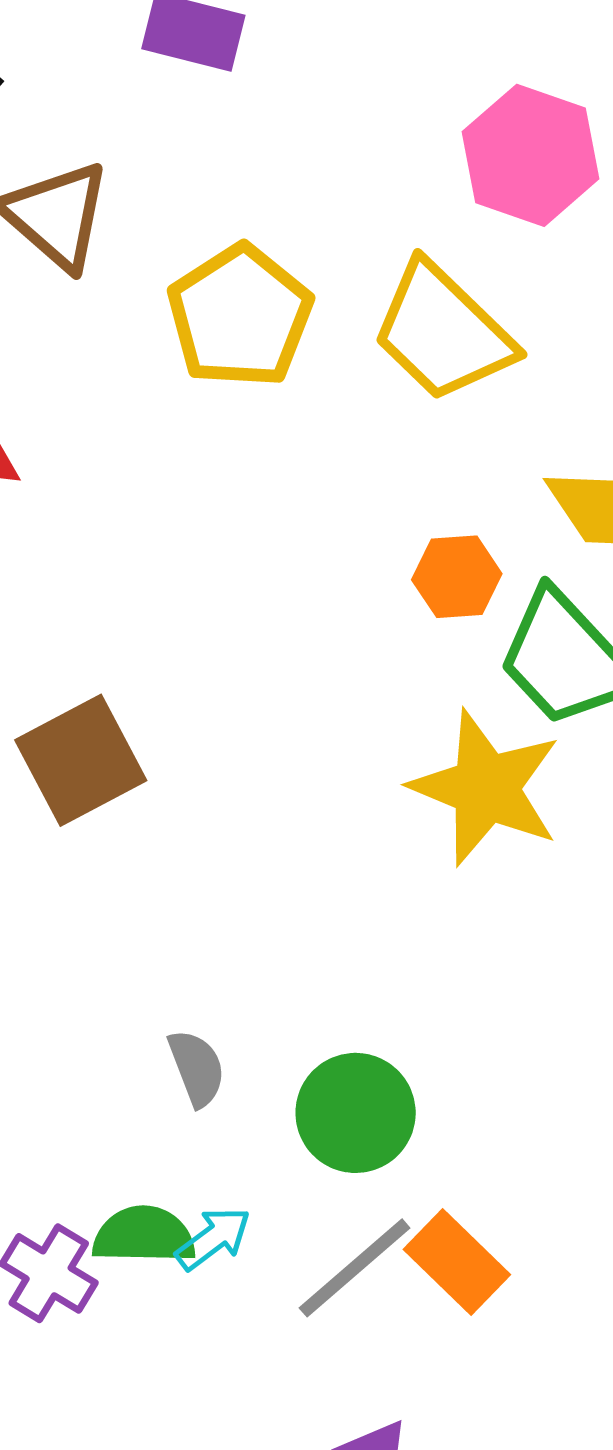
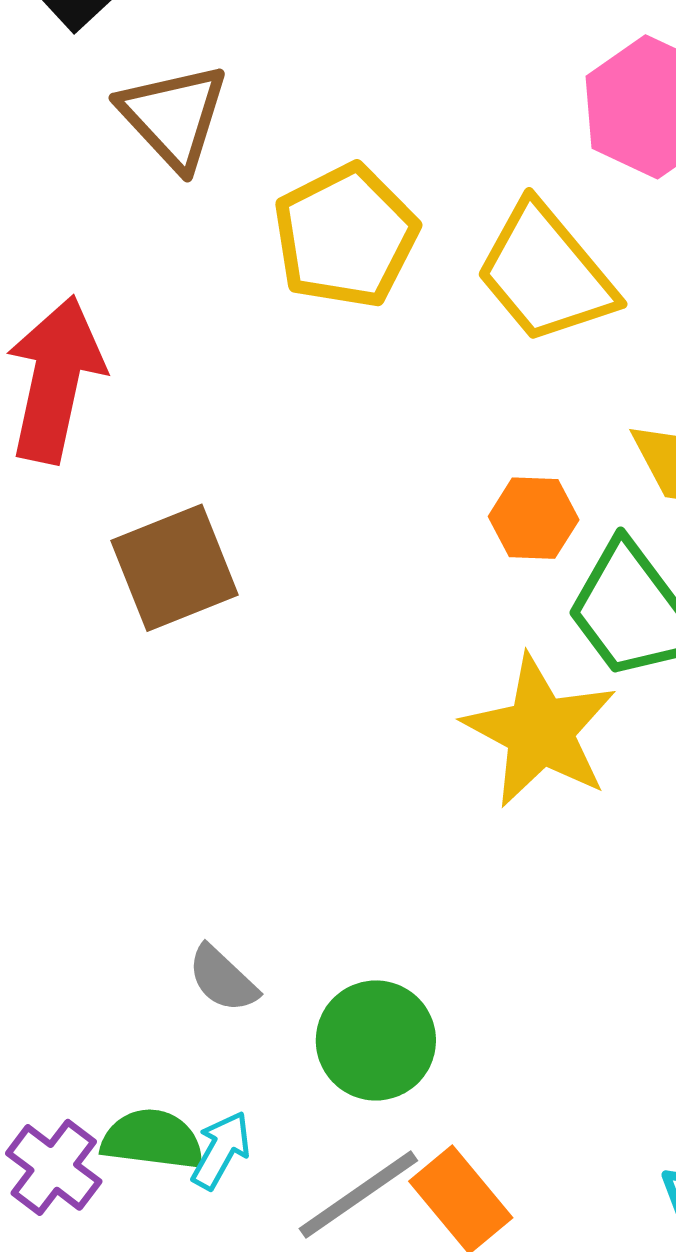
brown square: (81, 760) -> (175, 568), moved
gray semicircle: (197, 1068) -> (223, 979), turned 148
cyan arrow: (213, 1238) -> (221, 1150), turned -30

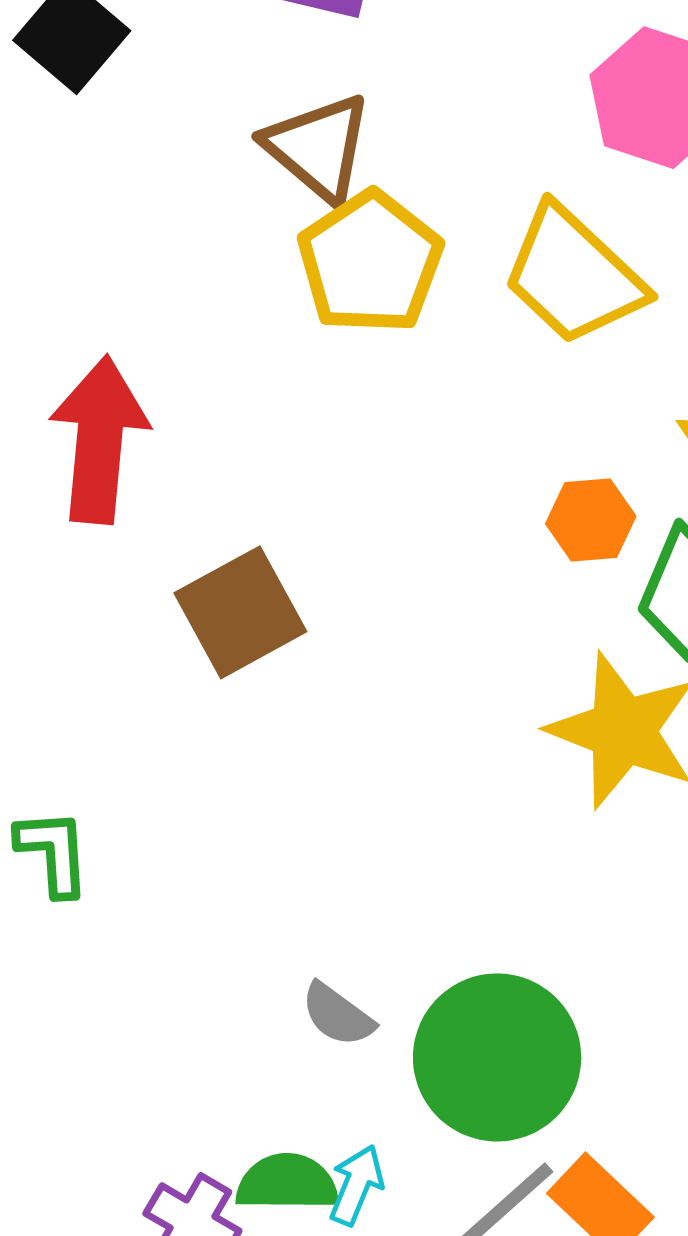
brown triangle: (173, 116) -> (318, 148), moved
green circle: (376, 1040) -> (497, 1057), size x1.4

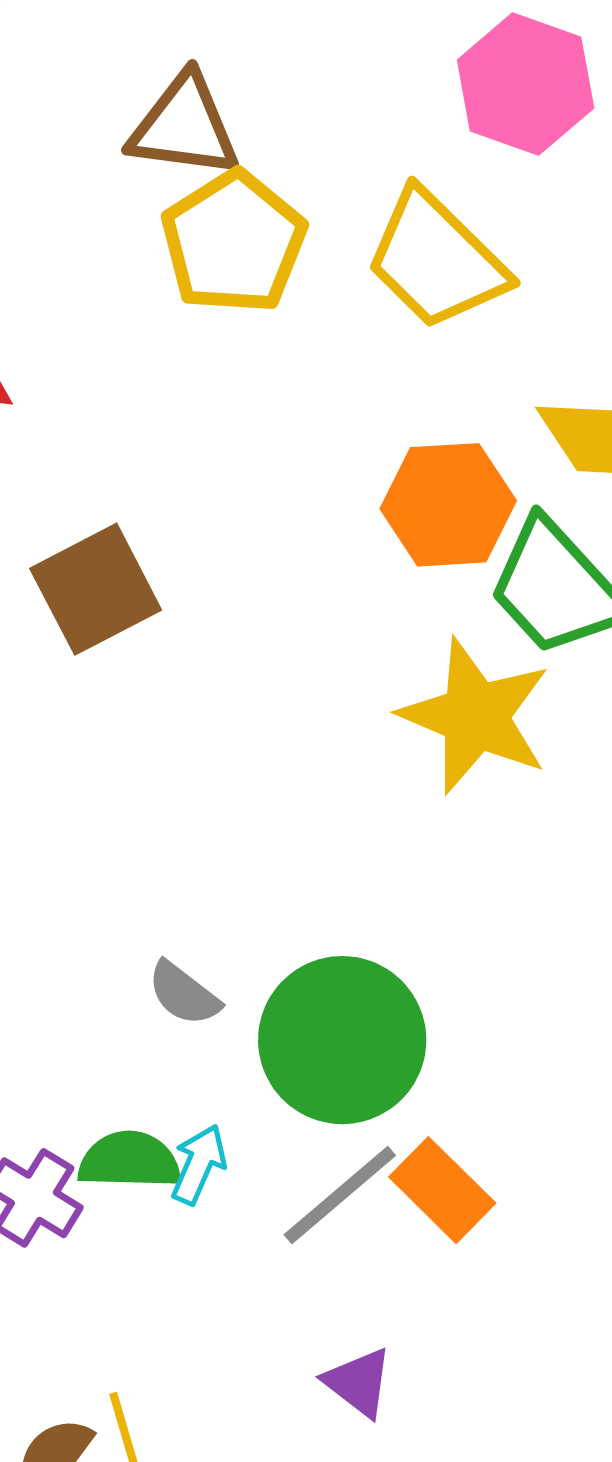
brown triangle: (318, 148) -> (184, 126), turned -34
orange hexagon: (591, 520) -> (448, 505), size x1.5

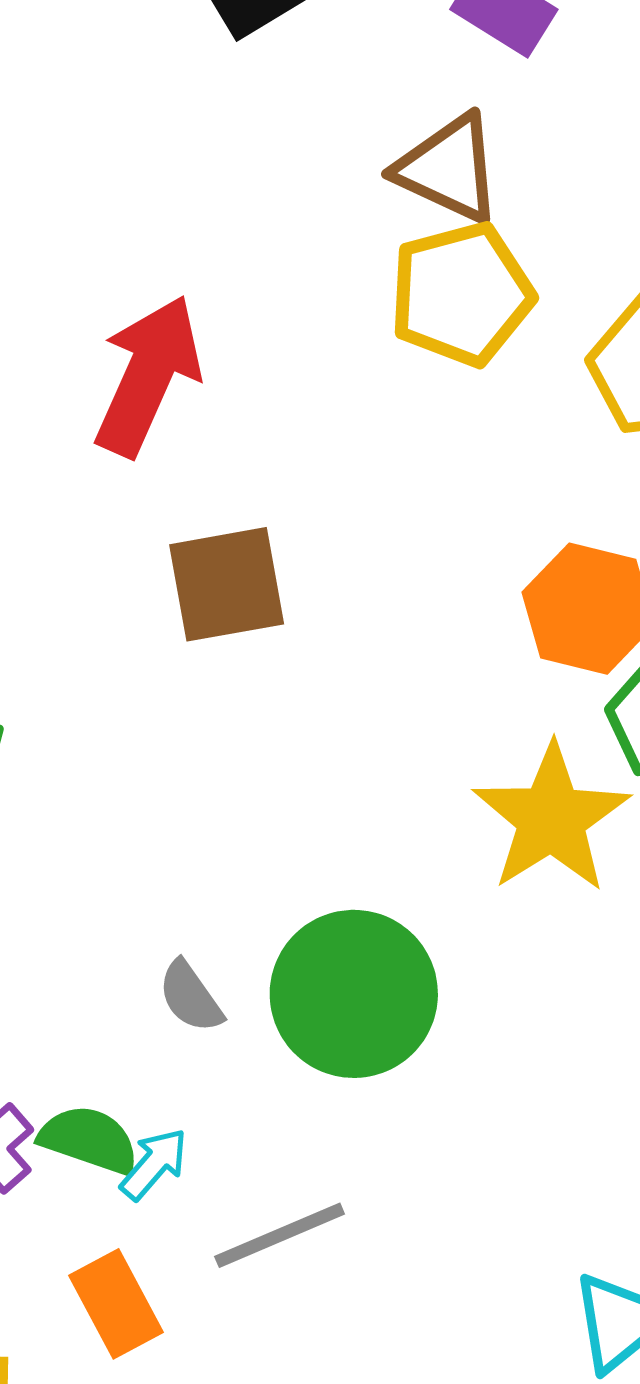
green circle: (342, 1040) -> (354, 994), moved
orange rectangle: (442, 1190) -> (116, 1304), moved

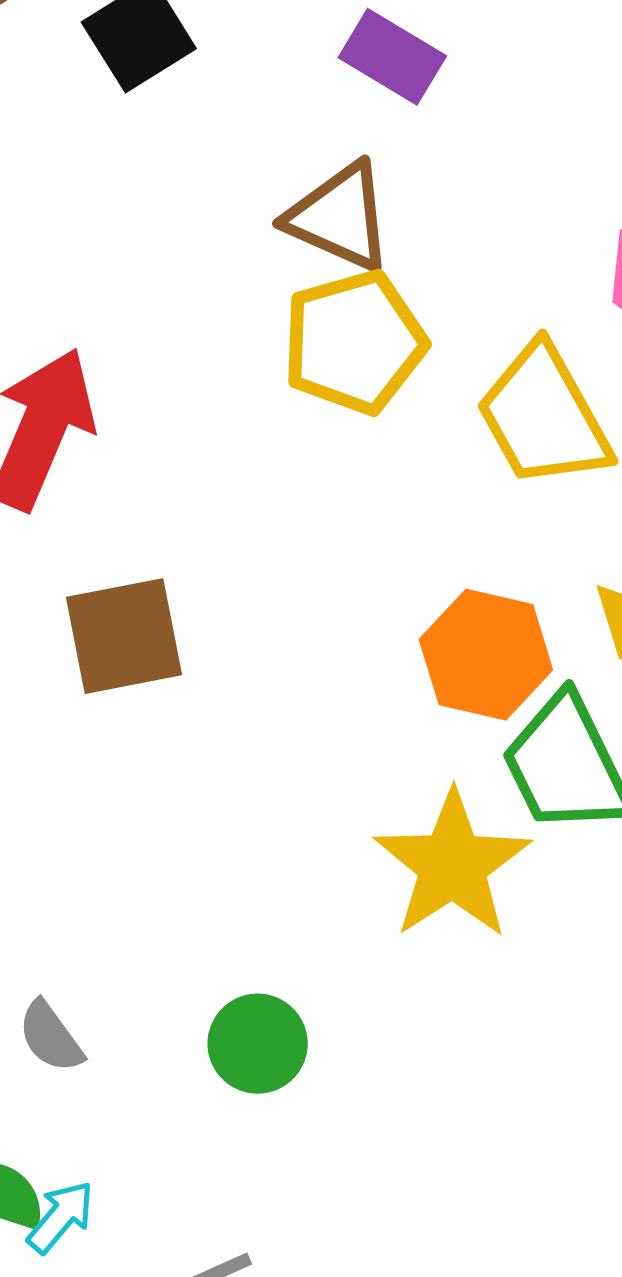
green circle: (354, 994) -> (258, 1044), size x0.6
gray semicircle: (190, 997) -> (51, 1037), moved

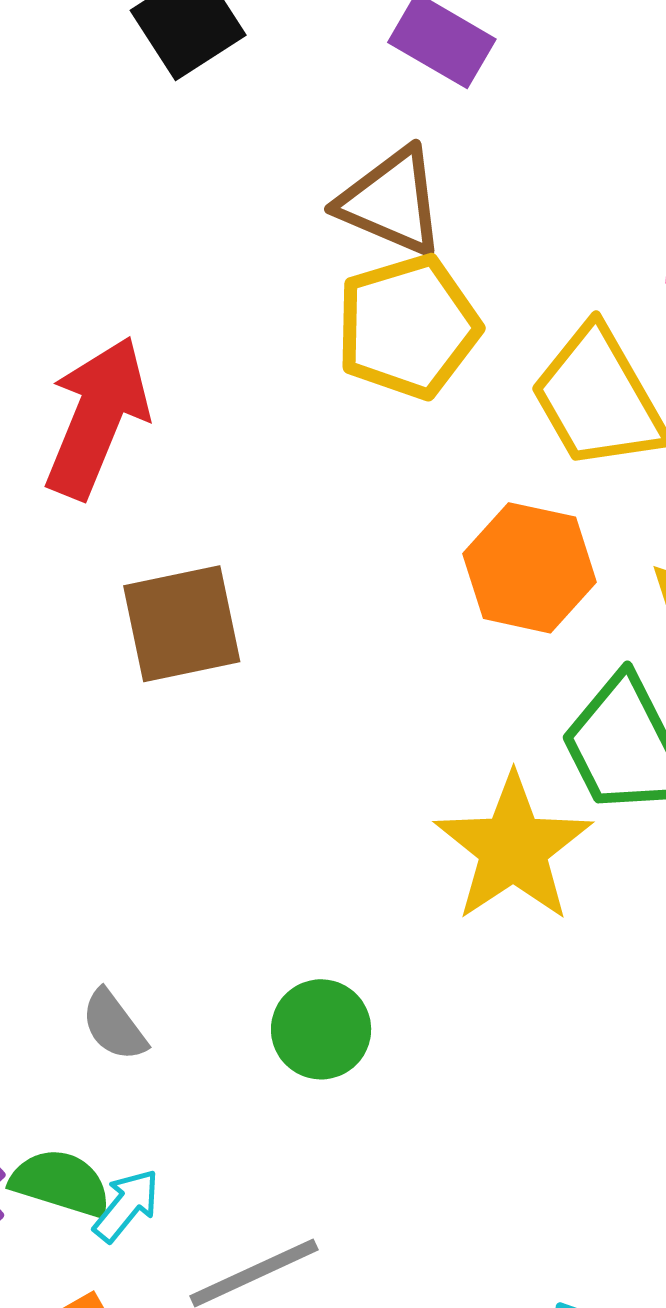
orange hexagon: (486, 655) -> (530, 568), moved

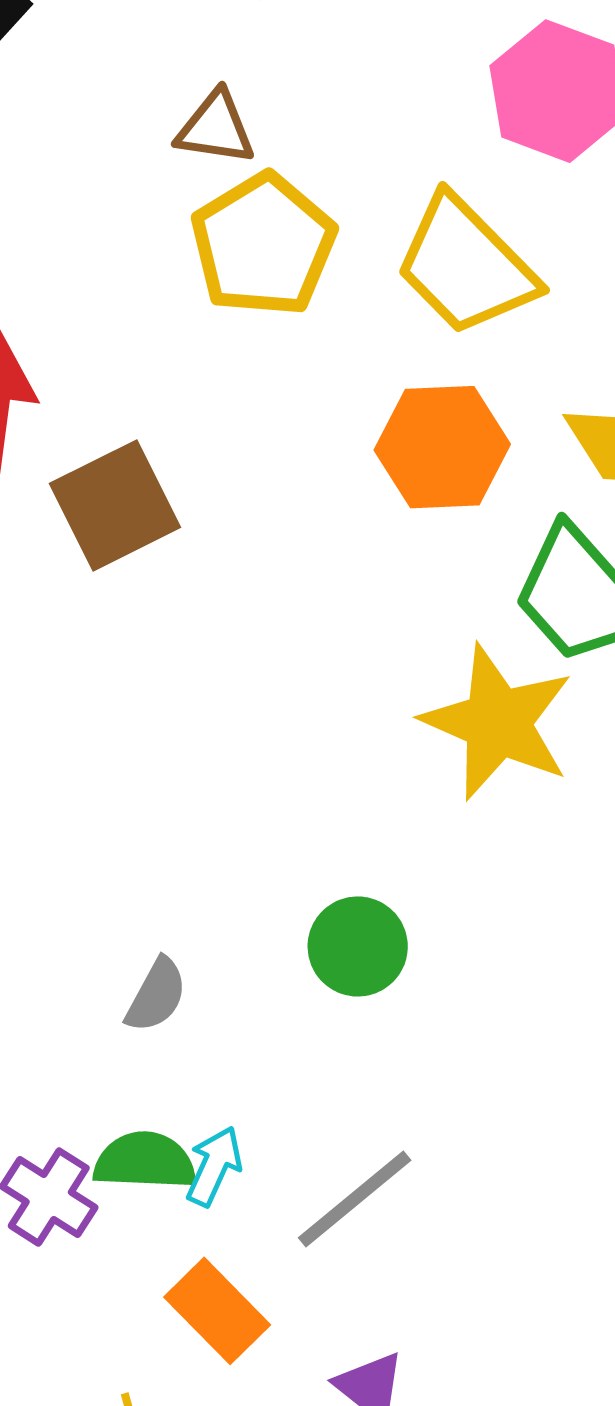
brown triangle: (391, 202) -> (216, 128), size x0.7
brown square: (182, 624) -> (115, 505), moved
gray semicircle: (114, 1025) -> (156, 995), turned -100

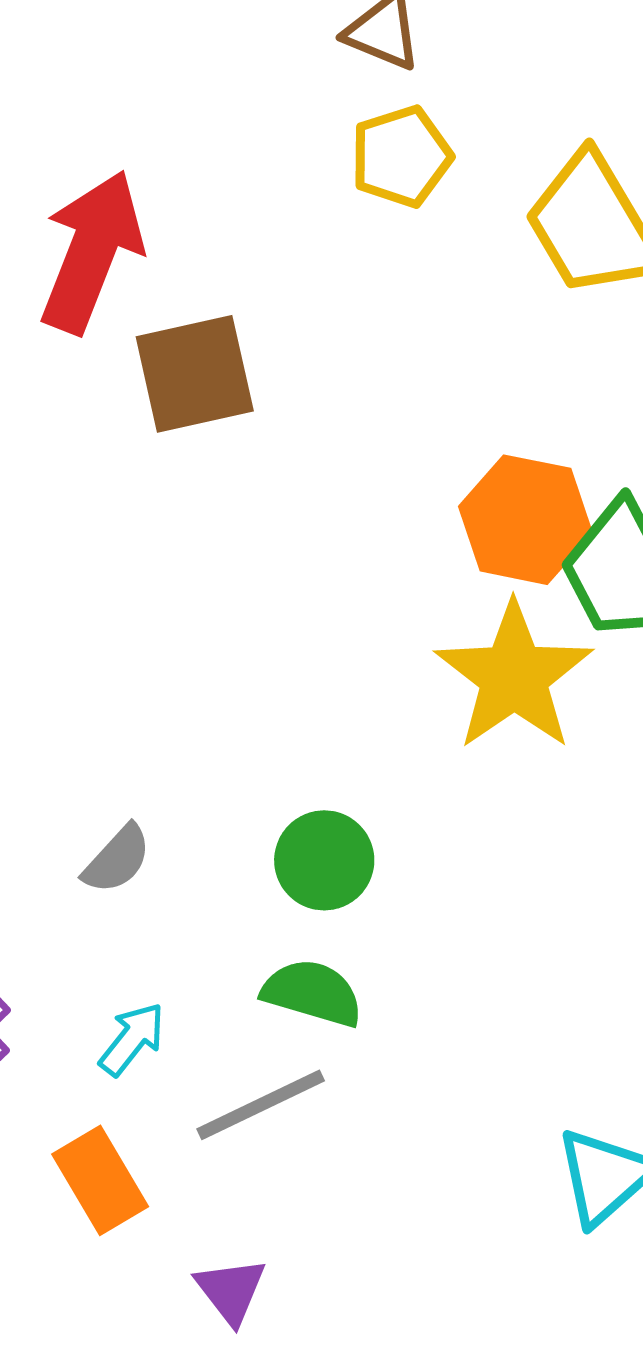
yellow pentagon: (263, 245) -> (401, 157), size x0.7
orange hexagon: (442, 447) -> (525, 520), moved
green semicircle: (145, 1161) -> (312, 993), moved

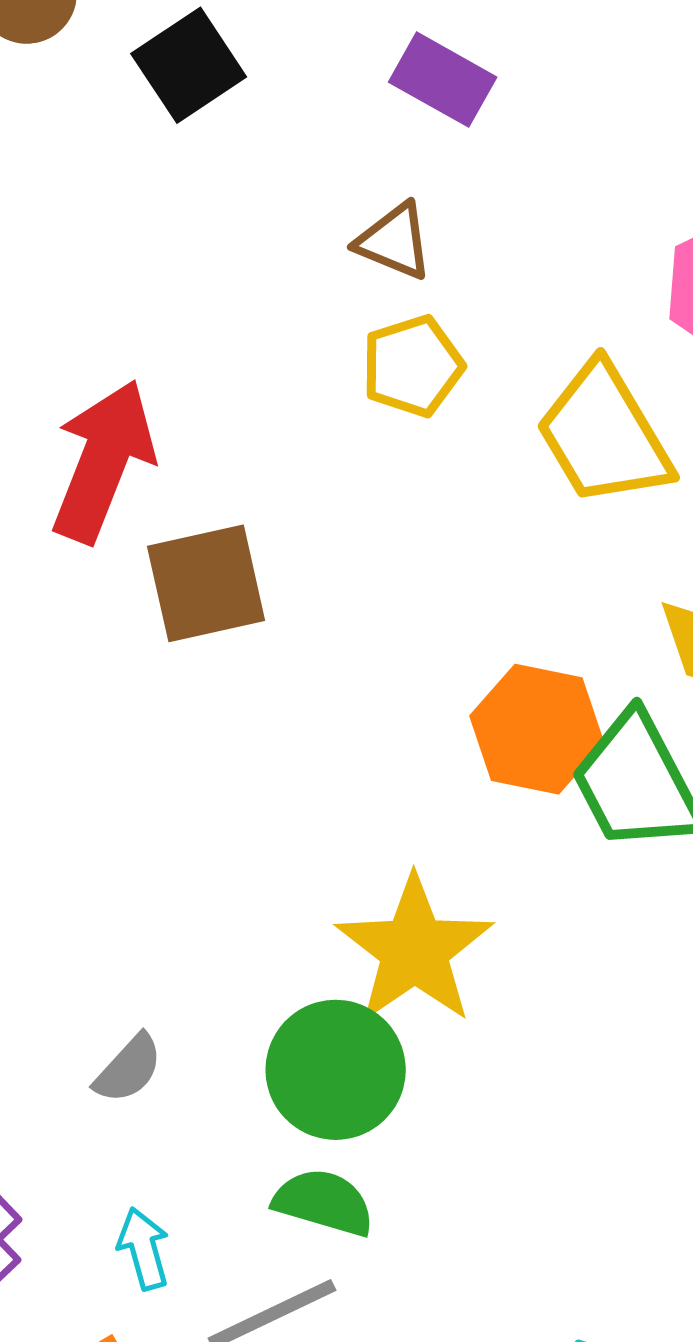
yellow star: (514, 676) -> (414, 950), moved
green circle: (324, 860) -> (336, 1070), size x1.4
cyan arrow: (132, 1039) -> (143, 1249), turned -54

